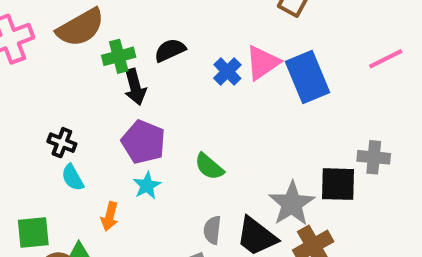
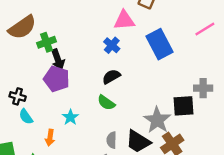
black semicircle: (170, 50) -> (111, 77), moved
pink triangle: (263, 63) -> (124, 20), moved, turned 35
purple pentagon: (143, 142) -> (56, 79), moved

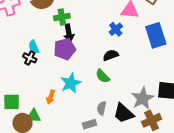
purple pentagon: (56, 79) -> (65, 49), turned 30
cyan semicircle: (26, 117) -> (34, 47), moved
cyan star: (70, 117) -> (71, 83), size x1.5

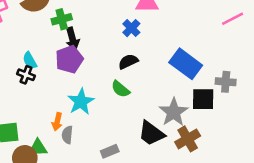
blue rectangle: (156, 35) -> (186, 64), moved, turned -30
gray semicircle: (102, 108) -> (67, 135), moved

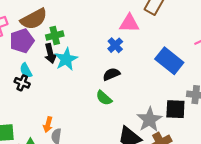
black arrow: (72, 39) -> (50, 53), moved
purple pentagon: (69, 59) -> (22, 41), moved
blue rectangle: (186, 64) -> (169, 61), moved
cyan star: (81, 102) -> (66, 59), moved

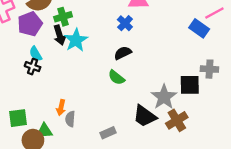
blue rectangle: (169, 61) -> (199, 28), moved, size x0.7

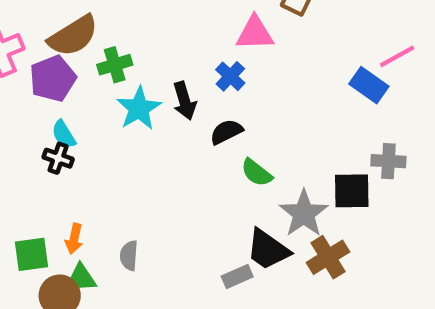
black arrow: (60, 35) -> (185, 101), moved
green semicircle: (116, 77) -> (257, 173), moved
orange arrow: (61, 108) -> (74, 239), moved
gray rectangle: (108, 133) -> (237, 276), moved

